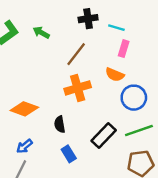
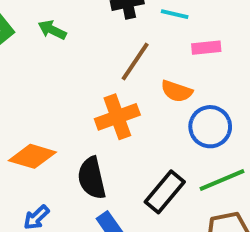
pink rectangle: (124, 49) -> (206, 48), moved, turned 70
brown line: (76, 54) -> (135, 62), moved
black semicircle: (60, 124) -> (92, 178), size x1.5

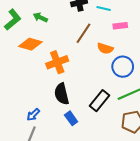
orange cross: (117, 117) -> (57, 62), moved
orange diamond: (32, 156) -> (30, 44), moved

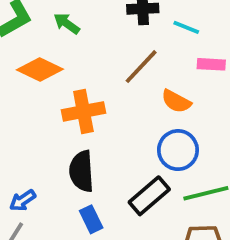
blue circle: (123, 67) -> (178, 150), moved

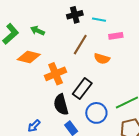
blue circle: (178, 150) -> (96, 113), moved
black rectangle: (149, 196) -> (82, 89), moved

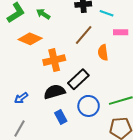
orange semicircle: (102, 59) -> (103, 53), turned 56
black semicircle: (61, 105) -> (55, 92), turned 80
blue arrow: (34, 126) -> (21, 98), moved

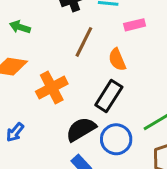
black rectangle: (78, 79) -> (109, 96), moved
black semicircle: (55, 92) -> (81, 129), moved
blue arrow: (21, 98) -> (15, 132), moved

